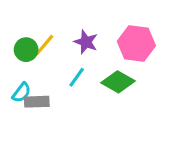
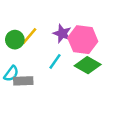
pink hexagon: (136, 43) -> (83, 40), moved

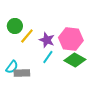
purple star: (62, 34) -> (47, 40), moved
green circle: (15, 40) -> (15, 26), moved

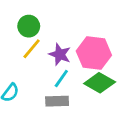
green circle: (15, 26) -> (29, 26), moved
gray rectangle: (22, 73) -> (57, 101), moved

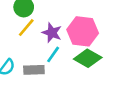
gray rectangle: (57, 101) -> (34, 70), moved

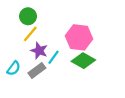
purple star: (52, 33) -> (39, 51), moved
gray rectangle: (34, 70) -> (37, 71), turned -35

